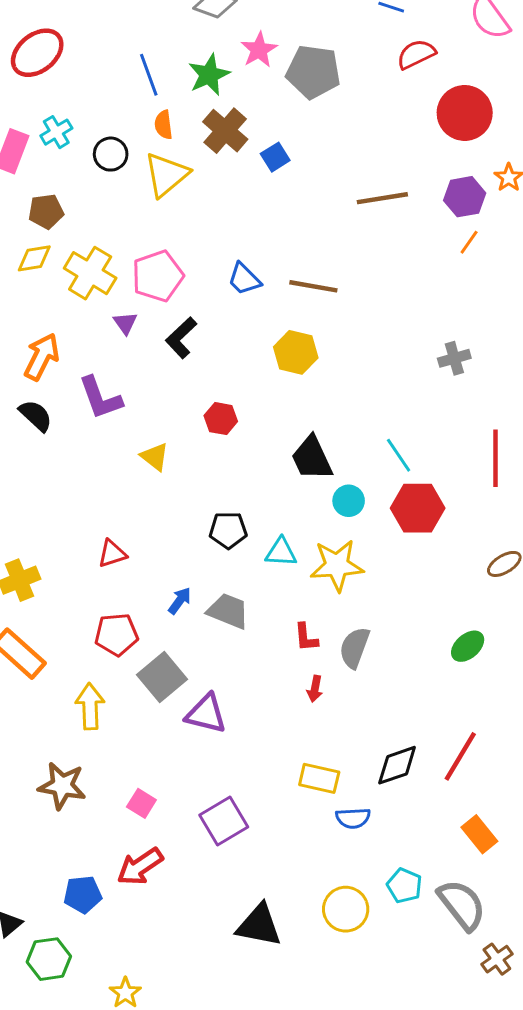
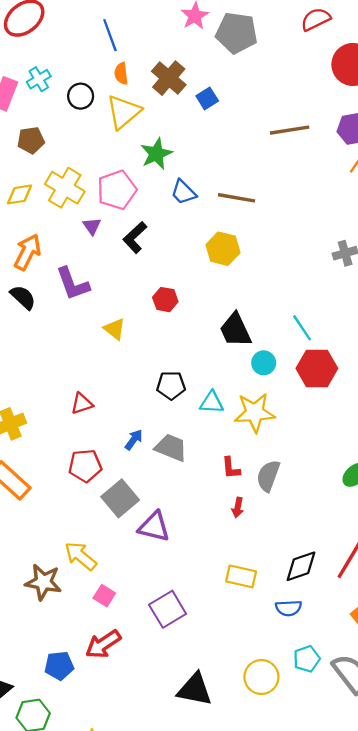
green star: (209, 75) -> (156, 154), moved
yellow diamond: (34, 258) -> (20, 194), moved
yellow arrow: (90, 706) -> (81, 556), moved, turned -48
blue semicircle: (353, 818) -> (289, 608), moved
cyan pentagon: (404, 886) -> (307, 659), turned 30

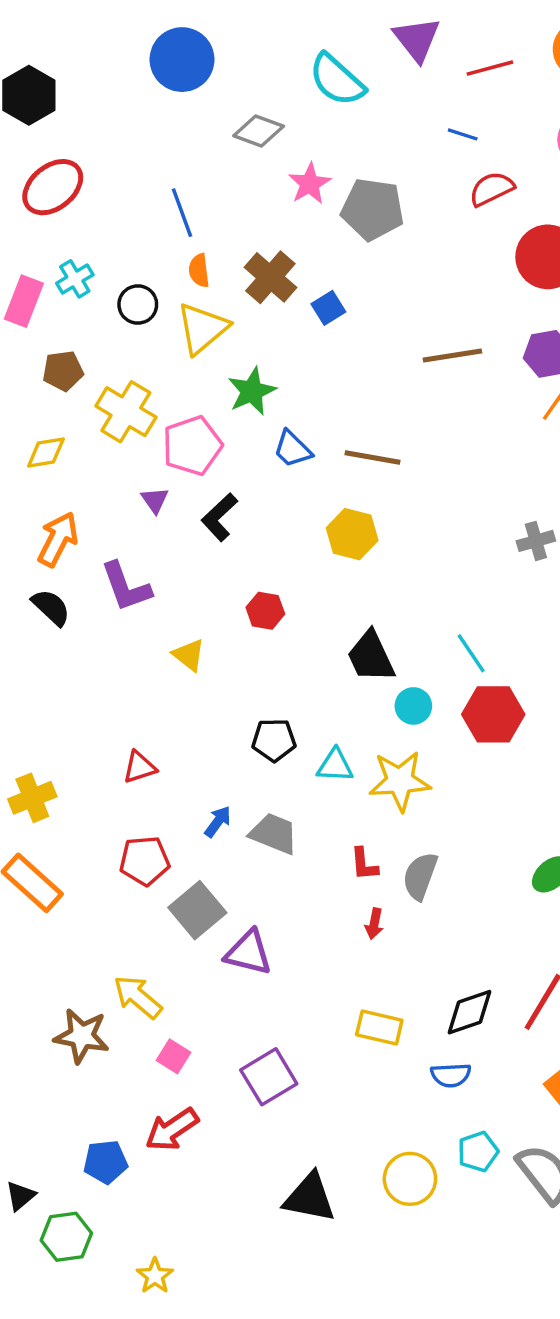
yellow cross: (65, 188) -> (126, 412), moved

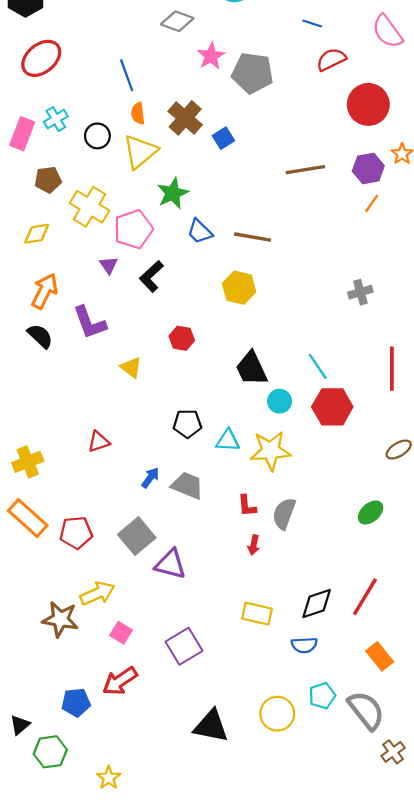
red pentagon: (145, 861) -> (76, 533), moved
yellow arrow: (138, 997) -> (97, 593), turned 116

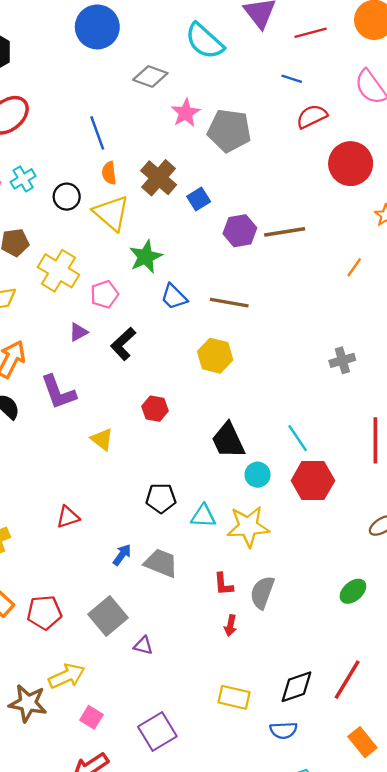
yellow triangle: (140, 152) -> (111, 213), turned -39
purple hexagon: (368, 169) -> (240, 231), moved
pink pentagon: (133, 229) -> (104, 294), size x0.7
purple triangle: (109, 265) -> (78, 332), turned 36
purple triangle: (170, 564) -> (143, 645), size x0.6

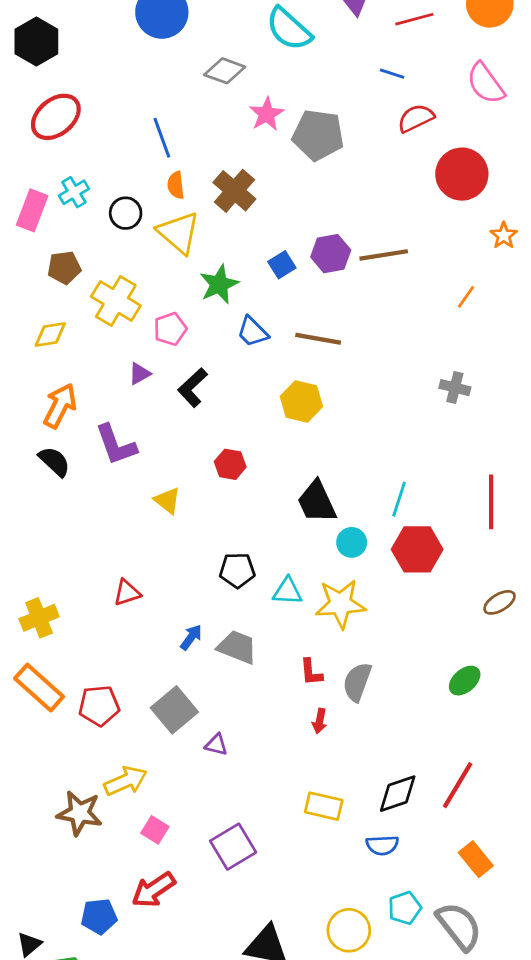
blue square: (199, 199) -> (282, 265), moved
gray cross: (342, 360) -> (455, 388), moved, turned 30
cyan line: (298, 438) -> (399, 499), turned 52

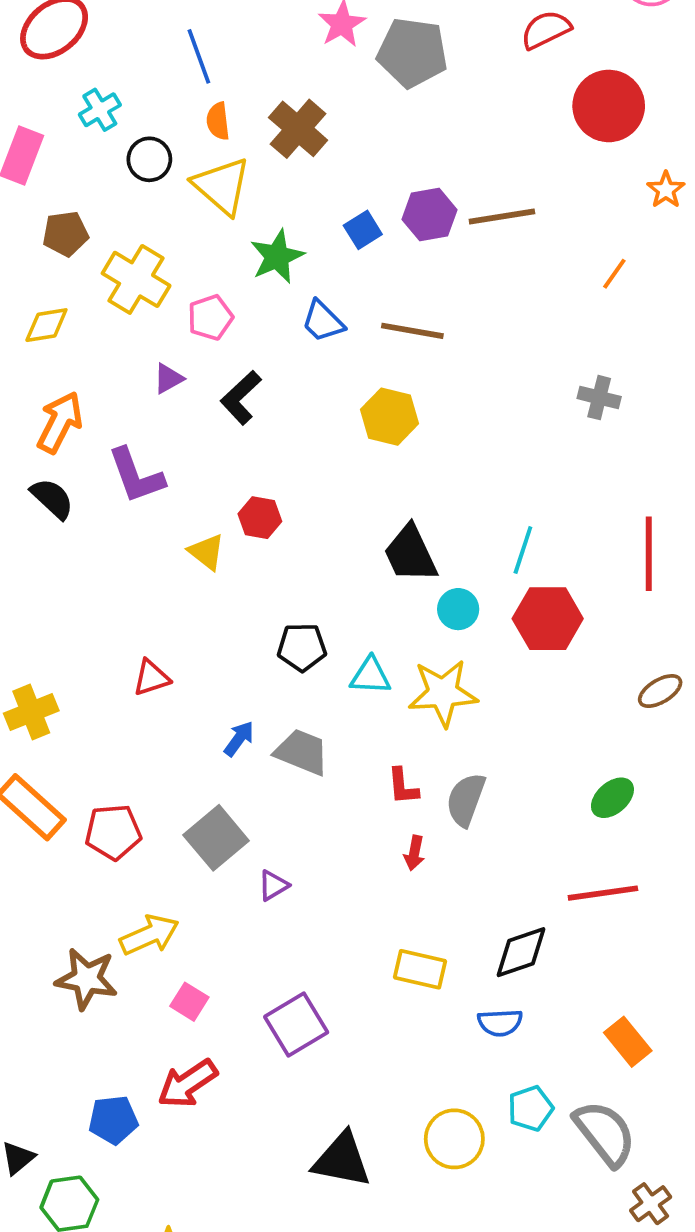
cyan cross: (74, 192) -> (100, 110), moved
red hexagon: (230, 464) -> (260, 518), moved
purple triangle: (216, 745) -> (273, 885), turned -45
red line: (458, 785) -> (603, 893), moved, turned 51

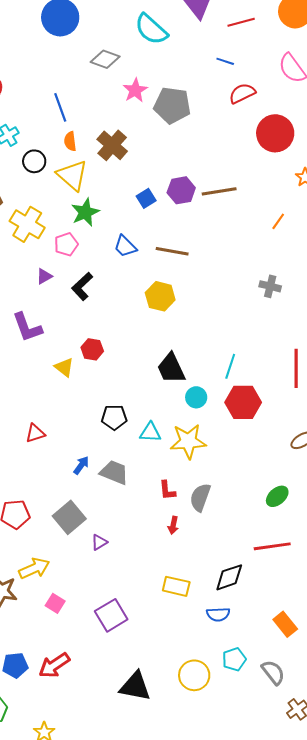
green star: (277, 257) -> (85, 212), moved
red arrow: (187, 1084) -> (54, 665), moved
gray semicircle: (605, 1133) -> (273, 672), size x0.7

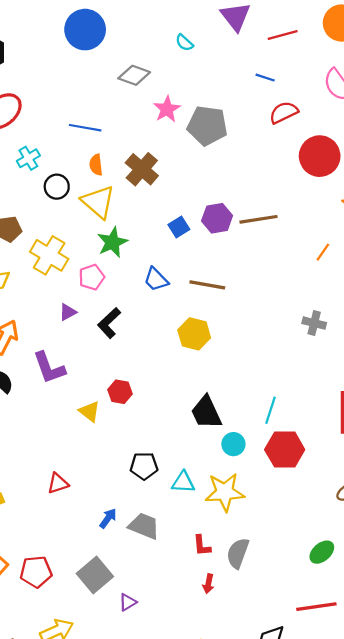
cyan semicircle: (151, 29) -> (184, 43), size x0.5
blue line: (60, 107) -> (85, 128), turned -60

